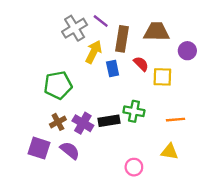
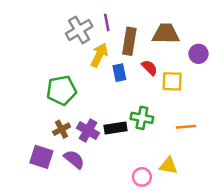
purple line: (101, 21) -> (107, 22), turned 42
yellow triangle: (170, 152) -> (168, 166), moved

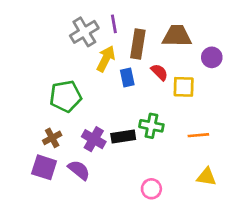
brown cross: (62, 129) -> (52, 138), moved
yellow triangle: (168, 166) -> (206, 177), moved

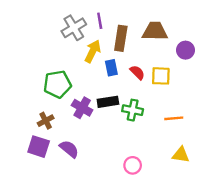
red semicircle: (159, 72) -> (137, 72), moved
black rectangle: (123, 136) -> (108, 102), moved
purple cross: (94, 139) -> (82, 108), moved

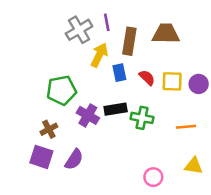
purple circle: (186, 50) -> (199, 84), moved
purple semicircle: (69, 149) -> (74, 159), turned 84
pink circle: (133, 165) -> (153, 177), moved

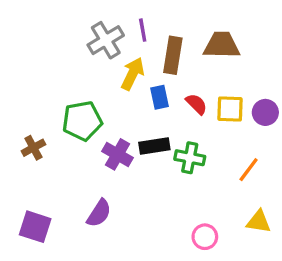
orange line: (186, 127) -> (249, 170), turned -48
brown cross: (49, 129) -> (33, 148), moved
purple square: (41, 157) -> (35, 227), moved

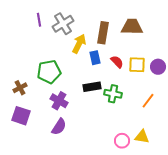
purple line: (143, 30) -> (39, 20), moved
purple cross: (117, 154) -> (59, 101), moved
yellow triangle: (259, 222) -> (142, 137), moved
purple square: (35, 227) -> (21, 116), moved

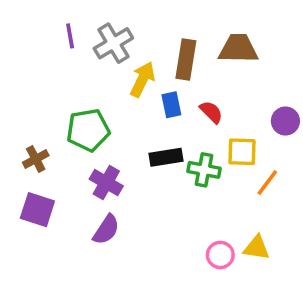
yellow square: (137, 65) -> (242, 152), moved

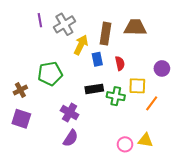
red semicircle: (211, 112) -> (120, 63), turned 32
purple cross: (106, 183) -> (70, 113), moved
purple semicircle: (106, 230) -> (71, 138), moved

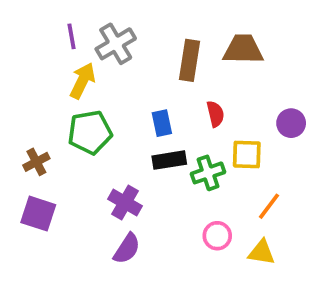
yellow arrow: (81, 45) -> (83, 81), moved
blue rectangle: (97, 59) -> (162, 123), moved
green cross: (116, 96) -> (208, 173), turned -30
orange line: (152, 103) -> (269, 206), moved
pink circle: (125, 144) -> (217, 236), moved

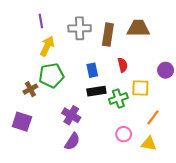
gray cross: (116, 44) -> (80, 28), moved, turned 30
brown cross: (36, 162) -> (30, 89), moved

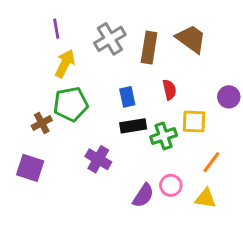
gray cross: (80, 28) -> (110, 39), turned -30
brown trapezoid: (138, 28) -> (191, 39), turned 35
purple semicircle: (72, 141) -> (143, 195), moved

